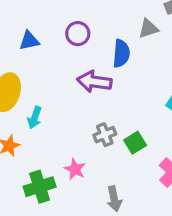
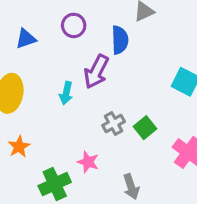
purple arrow: (94, 82) -> (96, 72), turned -64
cyan arrow: (35, 118) -> (66, 93), moved

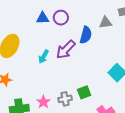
blue triangle: (26, 39) -> (43, 18), moved
gray cross: (114, 124) -> (65, 99), moved

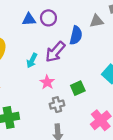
green square: (84, 92) -> (78, 88), moved
pink star: (43, 102) -> (47, 82), moved

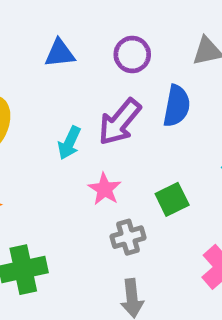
purple circle: (48, 18) -> (132, 55), moved
blue semicircle: (76, 35) -> (177, 106), moved

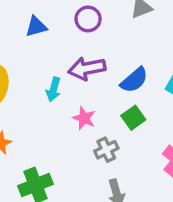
blue semicircle: (177, 106) -> (134, 80), moved, turned 48
purple arrow: (120, 122) -> (87, 68), turned 48

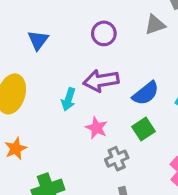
blue triangle: (36, 27) -> (38, 40), moved, turned -40

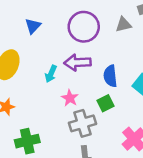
purple circle: (104, 33) -> (84, 27), size x1.6
blue semicircle: (146, 93) -> (110, 76), turned 115
gray cross: (117, 159) -> (82, 123), size x1.5

